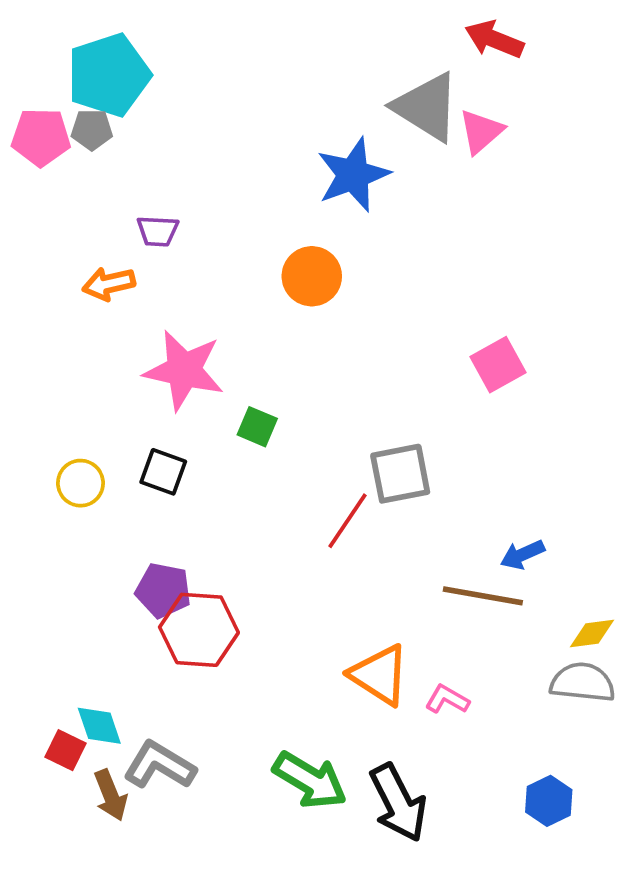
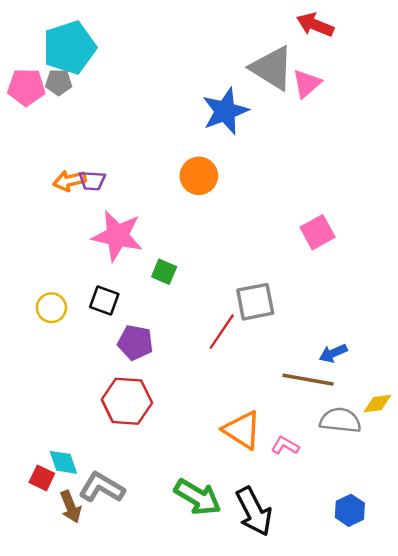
purple trapezoid: (158, 231) -> (92, 181), moved
purple pentagon: (163, 590) -> (135, 342), moved
gray semicircle: (583, 682) -> (340, 420), moved

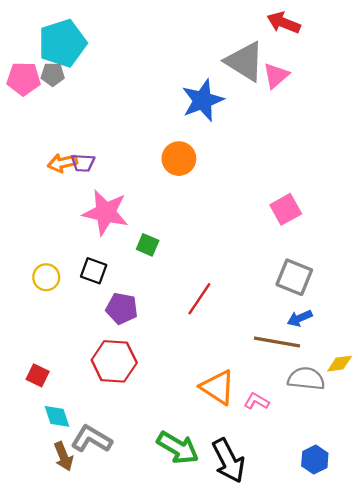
gray square: (255, 302) -> (294, 277), moved, turned 33
red square: (42, 478) -> (38, 375), moved

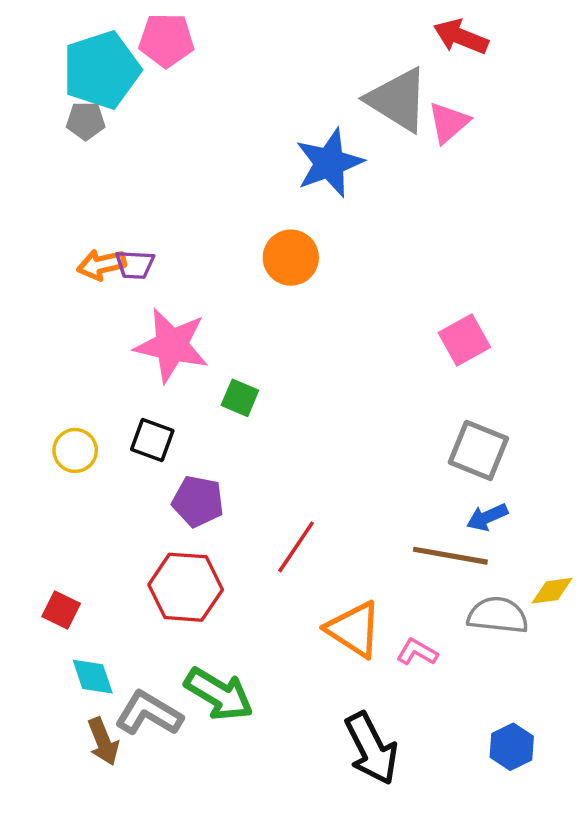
pink pentagon: (24, 79) -> (166, 40), moved
red line: (199, 299) -> (296, 547), moved
green arrow: (178, 448) -> (219, 694), moved

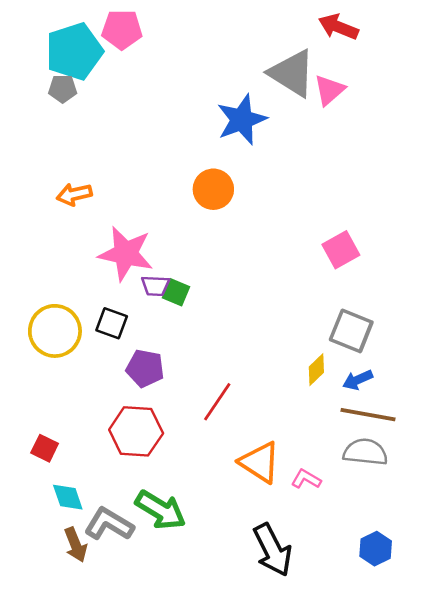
purple trapezoid: (135, 265) -> (155, 286), moved
yellow circle: (75, 450) -> (55, 331), size x1.6
brown line: (450, 556) -> (368, 415), moved
yellow diamond: (552, 591) -> (316, 370), moved, turned -36

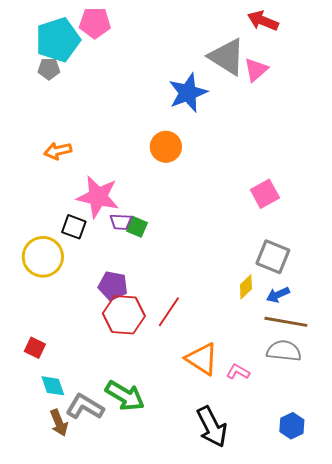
black square: (112, 323) -> (74, 227), moved
red hexagon: (136, 431) -> (124, 315), moved

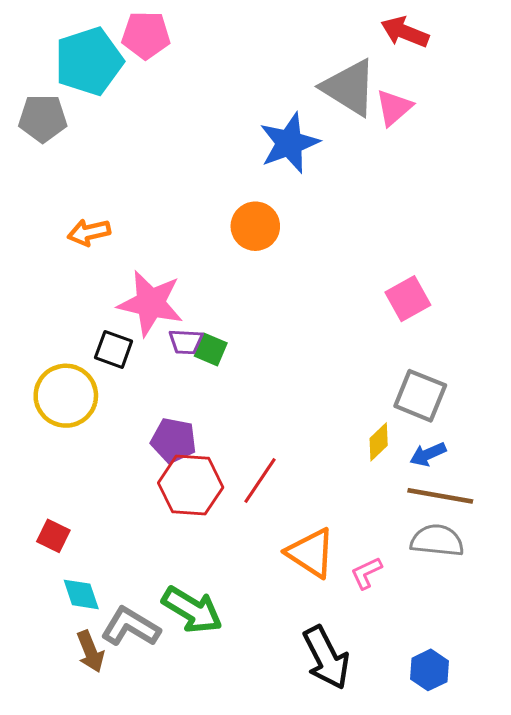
gray pentagon: (49, 69) -> (43, 118), moved, size x1.4
pink L-shape: (238, 372) -> (366, 573), turned -55
blue hexagon: (292, 426) -> (429, 670), moved

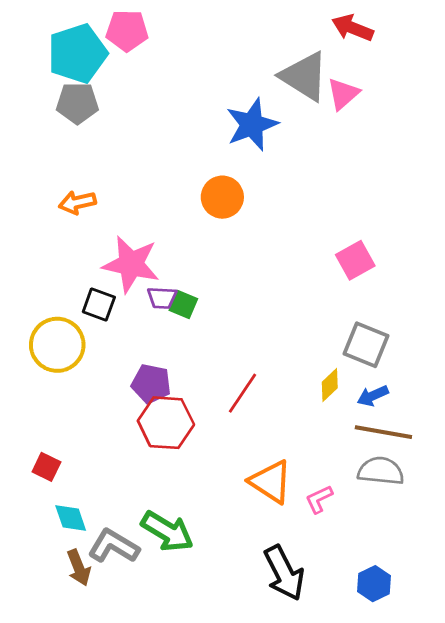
gray pentagon: (43, 118) -> (77, 103), moved
red line: (260, 480) -> (242, 393), moved

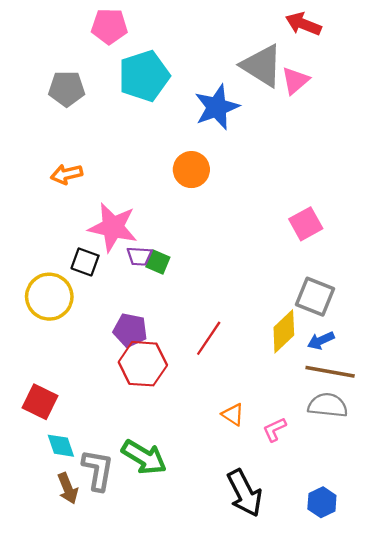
cyan pentagon: (77, 53) -> (144, 76), moved
yellow diamond: (330, 385) -> (284, 331), size x1.5
red square: (46, 467) -> (40, 402), size x1.4
orange triangle: (271, 482) -> (233, 414), size x0.6
gray L-shape: (114, 546) -> (98, 470), turned 69

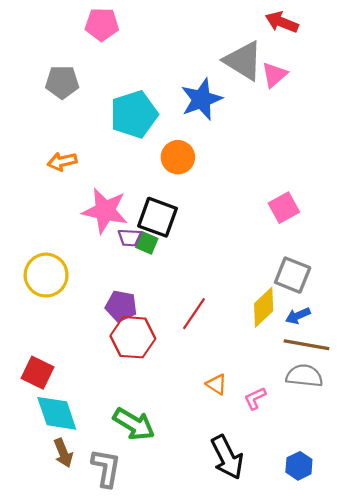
cyan pentagon: (144, 76) -> (134, 114), moved
black square: (85, 262) -> (158, 217), moved, size x1.5
cyan diamond: (61, 446) -> (57, 413), size x1.6
gray L-shape: (98, 470) -> (106, 468), moved

